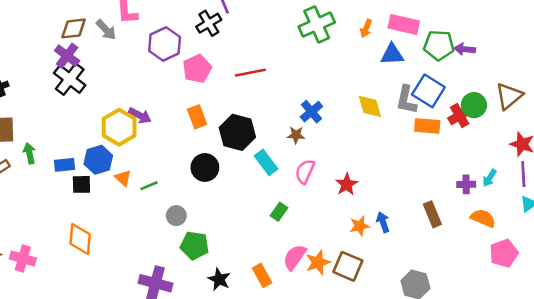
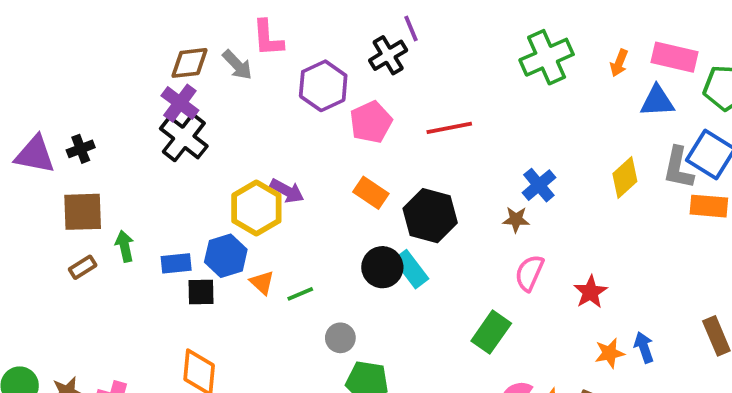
yellow diamond: (370, 106) -> (625, 177), turned 64
orange rectangle: (197, 117) -> (371, 193), turned -35
cyan rectangle: (266, 162) -> (411, 269), moved
green rectangle: (279, 212) -> (491, 332), size x1.5

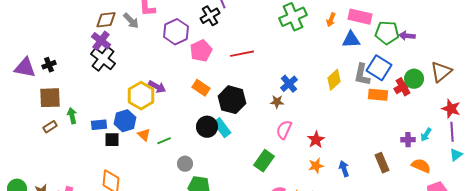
orange star: (610, 353) -> (316, 166), moved

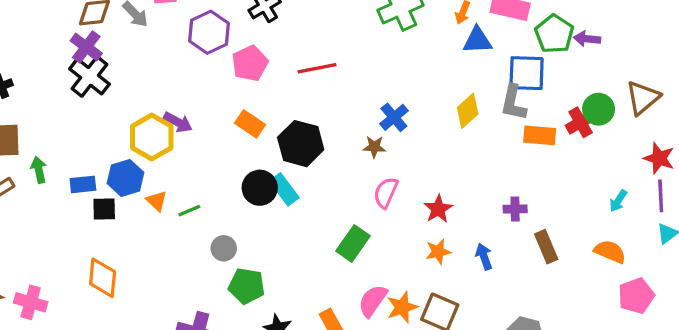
green pentagon: (387, 33) -> (554, 34), turned 30
blue triangle: (351, 40) -> (477, 40), moved
blue square: (379, 68) -> (527, 73), moved, turned -30
purple cross: (408, 140) -> (515, 209), moved

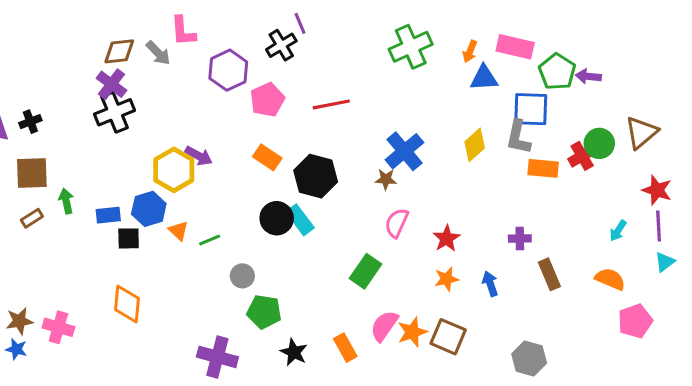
black cross: (89, 76) -> (115, 112), turned 30
blue cross: (394, 117) -> (404, 151), size x1.4

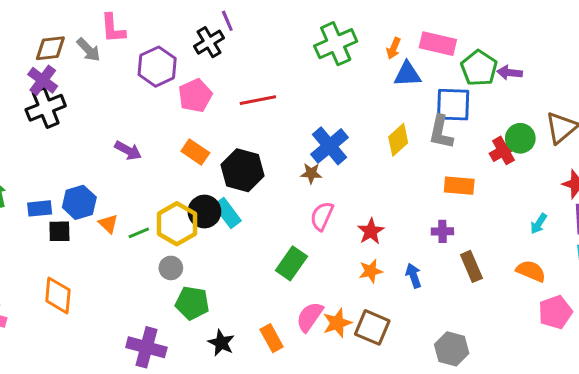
orange rectangle: (543, 168) -> (459, 186), moved
yellow hexagon: (174, 170) -> (177, 224), moved

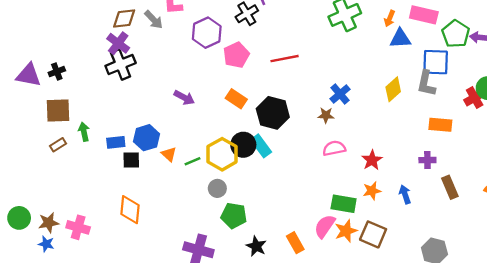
blue cross: (330, 146) -> (340, 94), size x0.7
pink semicircle: (322, 216) -> (334, 148), turned 55
green rectangle: (291, 263) -> (344, 204), moved, turned 65

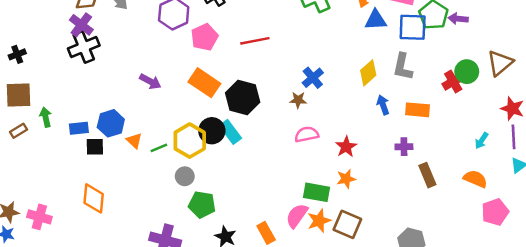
blue square: (436, 62) -> (413, 27), moved
orange rectangle: (236, 99) -> (204, 83), size x1.4
blue arrow: (405, 194) -> (383, 105), moved

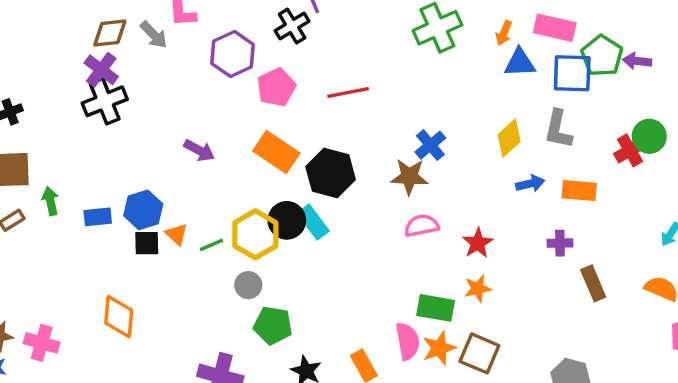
brown star: (298, 100) -> (409, 177), size x1.5
blue arrow: (383, 105) -> (530, 184), turned 96
black square: (95, 147) -> (147, 243), moved
pink semicircle: (297, 216) -> (408, 341), turned 135

